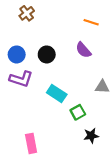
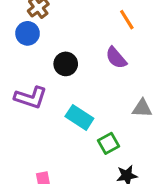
orange line: (91, 22) -> (127, 20), turned 40
blue circle: (17, 54) -> (28, 33), moved

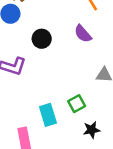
cyan rectangle: (79, 117) -> (48, 115), moved, turned 40

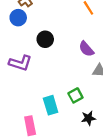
purple semicircle: (83, 34) -> (86, 49), moved

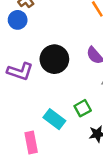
black circle: (45, 39) -> (54, 59), moved, size x1.5
cyan rectangle: (51, 105) -> (54, 119), turned -36

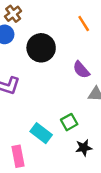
black circle: (54, 59) -> (41, 48), moved

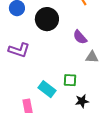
green square: (69, 122) -> (70, 80), turned 32

